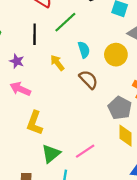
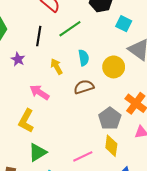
brown semicircle: (88, 80) -> (84, 87), turned -72
pink arrow: (20, 89) -> (39, 92), moved
pink line: (85, 151) -> (83, 156), moved

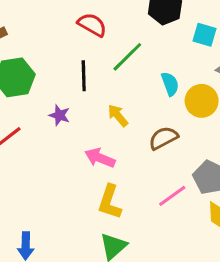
cyan semicircle: (84, 58) -> (170, 84), moved
yellow L-shape: (26, 121) -> (110, 202), moved
pink line: (83, 156) -> (172, 196), moved

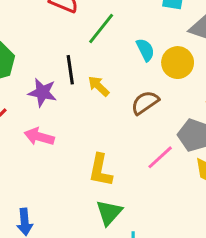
black line: (84, 76) -> (70, 70), moved
purple star: (59, 115) -> (42, 92), size x1.4
pink arrow: (100, 158) -> (39, 137), moved

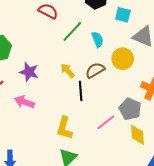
cyan semicircle: (145, 50) -> (98, 39), moved
black line: (70, 70) -> (81, 91), moved
brown semicircle: (145, 103) -> (95, 70), moved

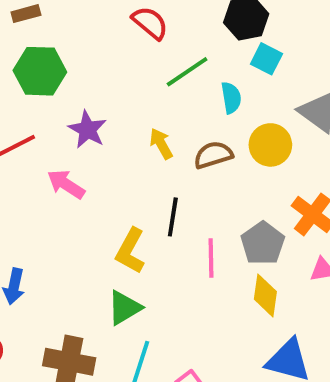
cyan square: (123, 15) -> (266, 59), moved
black line: (81, 91) -> (173, 217), moved
pink line: (106, 122) -> (211, 258), turned -66

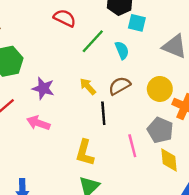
yellow circle: (270, 145) -> (160, 89), moved
black line: (173, 217) -> (103, 113), moved

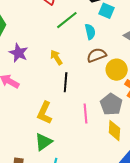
brown semicircle: (119, 86) -> (97, 55), moved

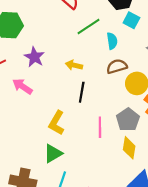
yellow arrow: (56, 57) -> (74, 65), turned -49

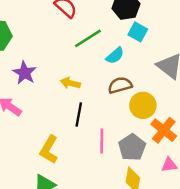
cyan semicircle: (112, 41) -> (115, 56), turned 56
pink line: (100, 127) -> (102, 141), moved

